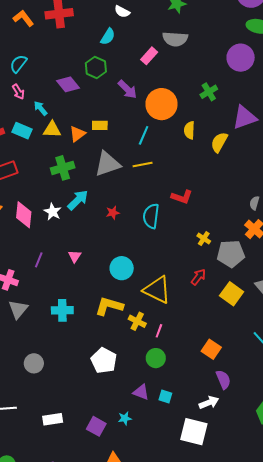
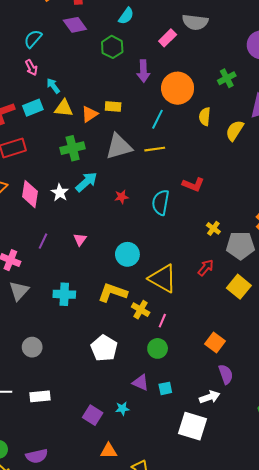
purple diamond: (68, 84) -> (75, 25), moved
purple arrow: (127, 89) -> (143, 71), turned 40
cyan rectangle: (22, 131) -> (33, 108), turned -48
cyan square: (165, 396) -> (165, 388), turned -32
white rectangle: (53, 419) -> (40, 396), moved

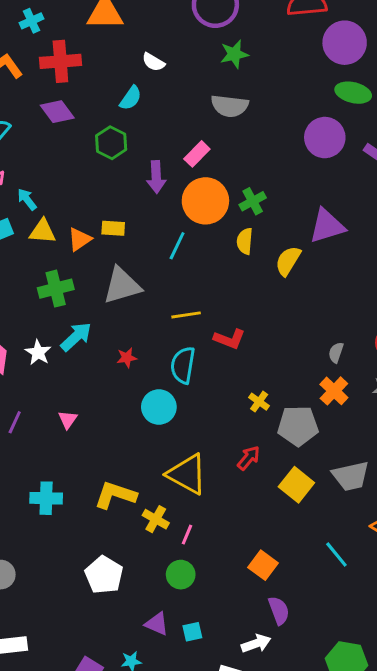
pink rectangle: (168, 38) -> (197, 154), moved
green cross: (227, 78) -> (253, 201), moved
yellow line: (155, 149) -> (186, 315), moved
cyan circle: (127, 254) -> (159, 407), moved

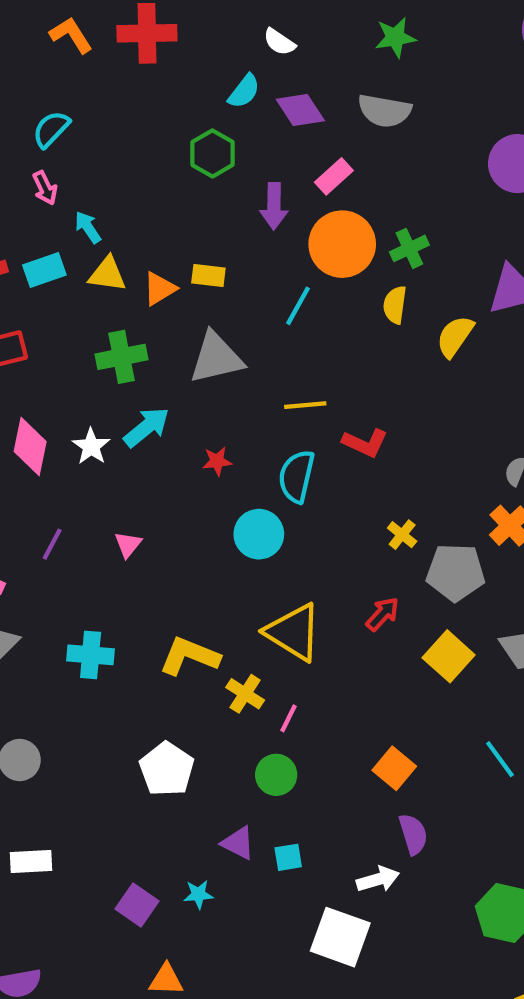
purple diamond: (57, 112) -> (300, 110), moved

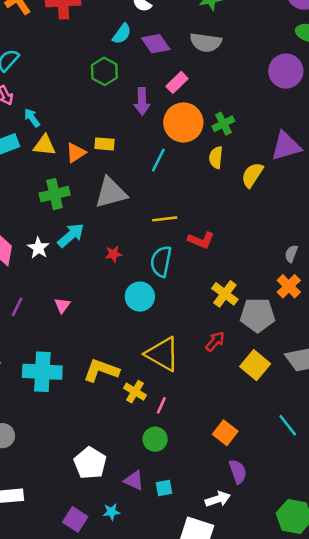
yellow cross: (402, 535) -> (225, 294), size x1.5
cyan cross: (91, 655) -> (42, 372), size x1.4
white pentagon: (167, 769) -> (90, 463), moved

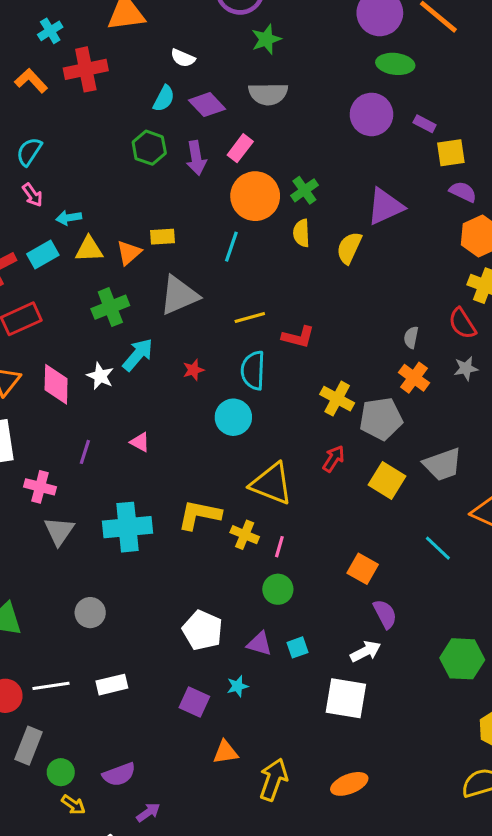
purple arrow: (142, 101) -> (196, 158), moved
cyan arrow: (32, 118) -> (69, 218), turned -54
pink triangle: (62, 305) -> (140, 442), turned -30

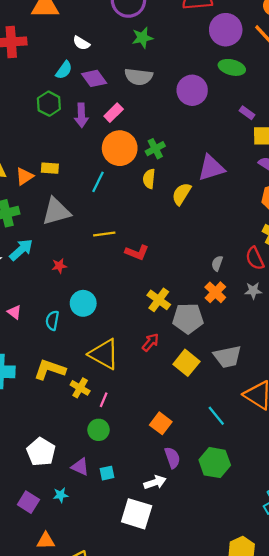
purple circle: (371, 114) -> (192, 90), moved
cyan semicircle: (253, 370) -> (52, 320), moved, size x0.7
green hexagon: (462, 659) -> (215, 463), moved

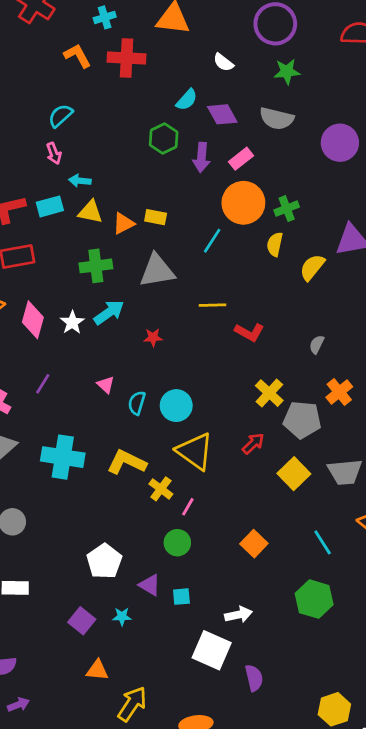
white semicircle: (81, 43) -> (223, 62), moved
gray semicircle: (217, 263) -> (317, 344), moved
cyan circle: (83, 303) -> (176, 406), moved
pink triangle: (14, 312) -> (106, 385), moved
purple semicircle: (172, 458) -> (254, 678), moved

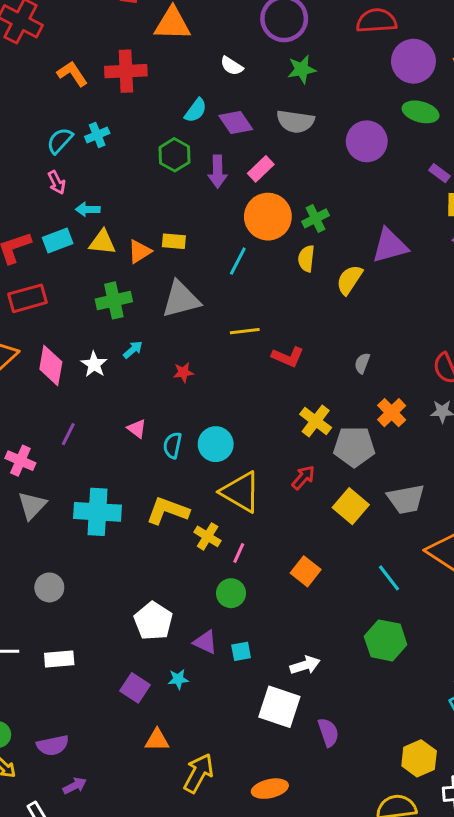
cyan cross: (105, 17) -> (97, 135), moved
cyan arrow: (109, 312) -> (133, 350), size x0.6
orange square: (254, 544) -> (306, 571), moved

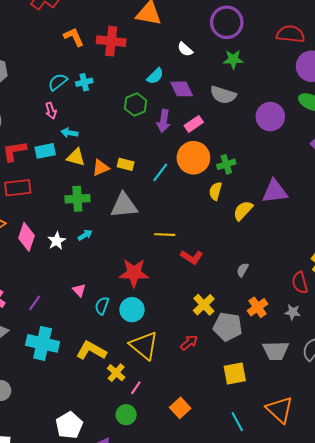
cyan line: (238, 261) -> (160, 172), moved
red star: (183, 372) -> (134, 273), moved, size x2.0
purple line: (68, 434) -> (35, 303), moved
gray trapezoid: (406, 499) -> (276, 351), moved
yellow square: (351, 506) -> (235, 373), moved, turned 30

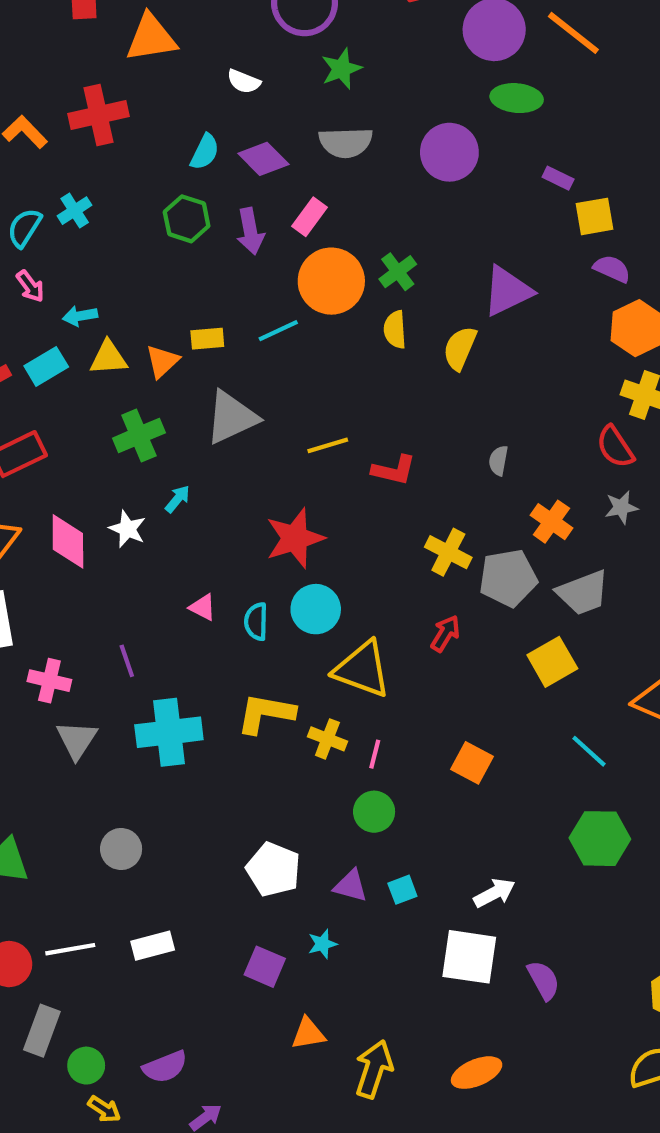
cyan line: (160, 172) -> (278, 331), turned 48
purple line: (35, 303) -> (127, 661), turned -35
gray trapezoid: (276, 351) -> (583, 593), moved

